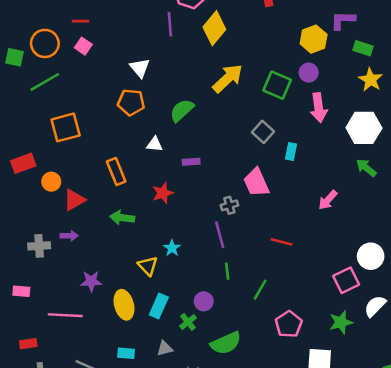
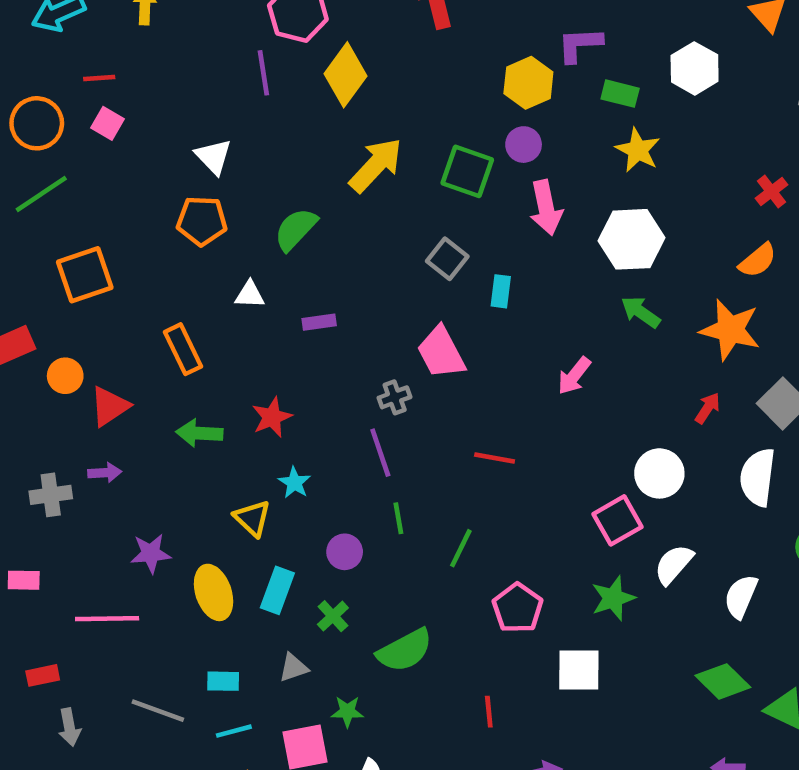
red star: (163, 193) -> (272, 417), moved
purple circle: (204, 301) -> (345, 552), moved

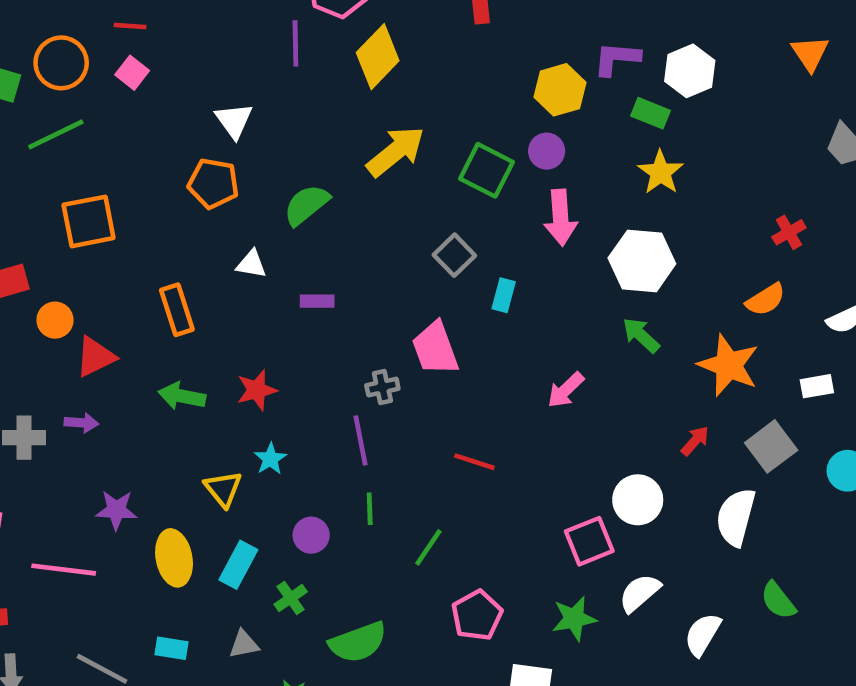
white hexagon: (695, 68) -> (690, 71), moved

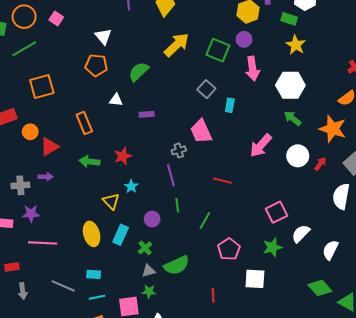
pink arrow: (566, 390) -> (261, 145), size x1.4
white circle: (638, 500) -> (298, 156), moved
purple star: (116, 510) -> (31, 214), moved
gray triangle: (244, 644) -> (149, 271), moved

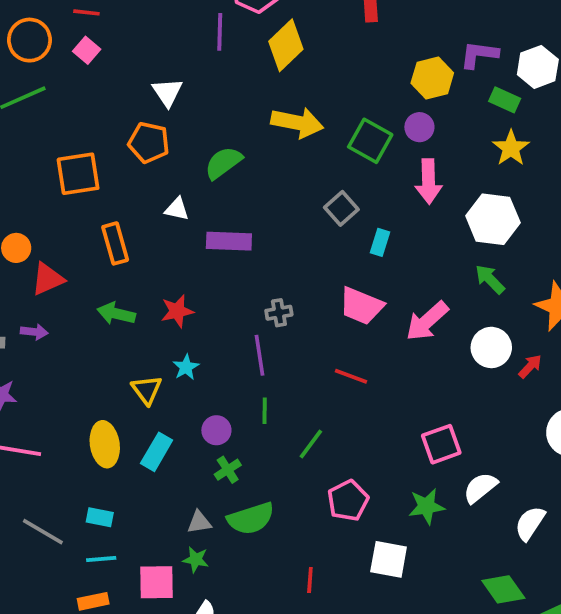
yellow arrow: (177, 45) -> (297, 123), turned 48
orange square: (42, 87) -> (78, 174), moved
purple rectangle: (147, 114) -> (229, 241), size x1.6
pink trapezoid: (201, 131) -> (361, 306), moved, turned -50
green cross: (145, 248) -> (228, 470), moved

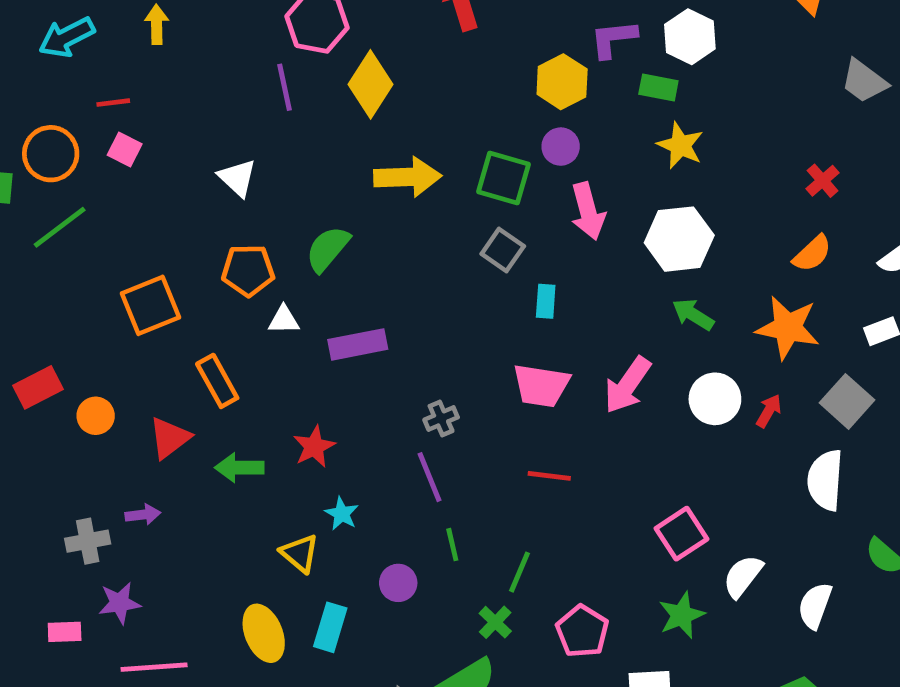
orange pentagon: (149, 143) -> (248, 270), moved
gray square: (341, 208) -> (503, 250), moved
red triangle: (48, 279) -> (170, 438), moved
green cross: (228, 470) -> (495, 622), moved

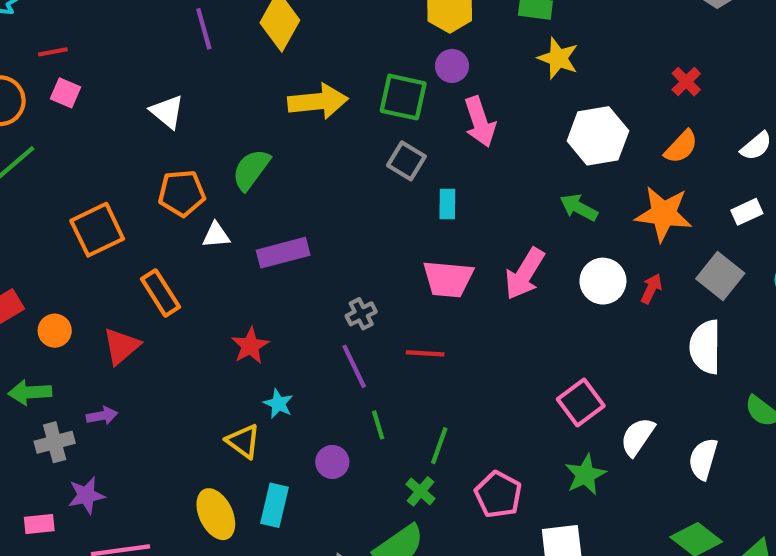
white hexagon: (679, 239) -> (598, 136), moved
green arrow: (239, 468) -> (30, 392), moved
red line: (549, 476) -> (425, 353), moved

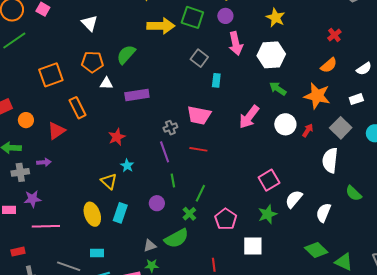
green square: (403, 97) -> (192, 17), moved
white hexagon: (598, 136) -> (271, 55), moved
pink trapezoid: (448, 279) -> (199, 115), moved
purple circle: (332, 462) -> (157, 203), moved

